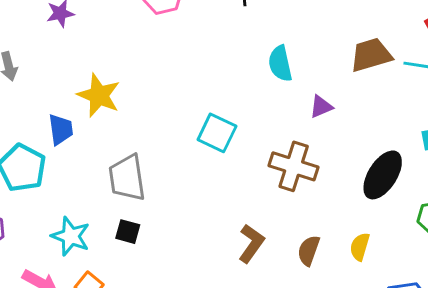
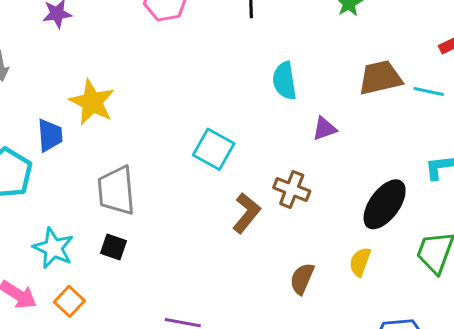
brown cross: (294, 166) -> (292, 189), size x0.7
brown L-shape: (251, 244) -> (246, 213), moved
yellow semicircle: (360, 247) -> (360, 262), moved

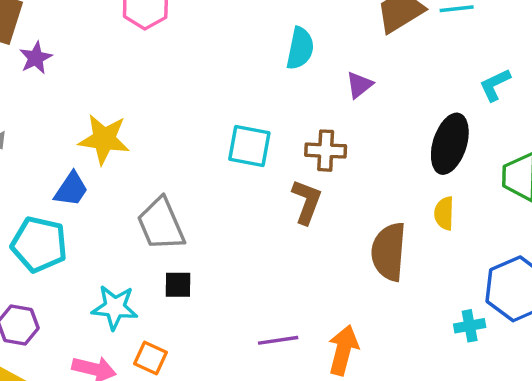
cyan semicircle: (285, 81) -> (300, 48), turned -141
blue trapezoid: (50, 135) -> (71, 189), turned 56
brown cross: (292, 189) -> (326, 151), moved
brown semicircle: (302, 279) -> (389, 252), size x1.6

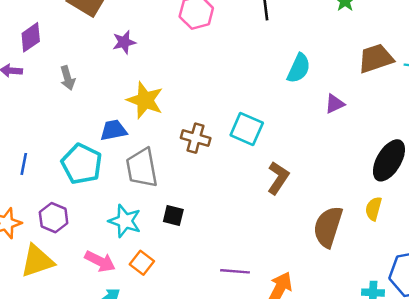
purple star: (36, 58) -> (124, 42), moved
brown cross: (326, 151) -> (196, 138), moved
blue trapezoid: (71, 189) -> (113, 130), turned -148
gray trapezoid: (161, 224) -> (142, 168), moved

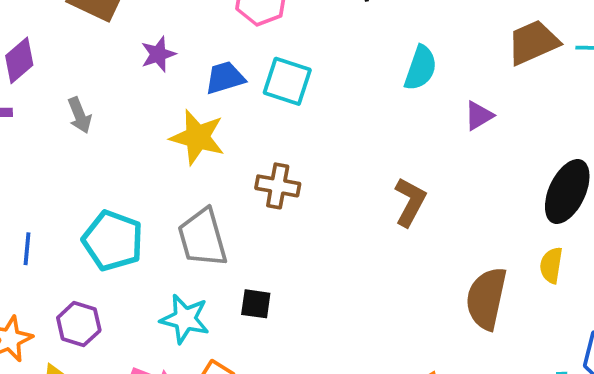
cyan square: (247, 129) -> (287, 81), moved
blue trapezoid: (113, 130) -> (225, 78), moved
brown L-shape: (278, 178) -> (410, 202), moved

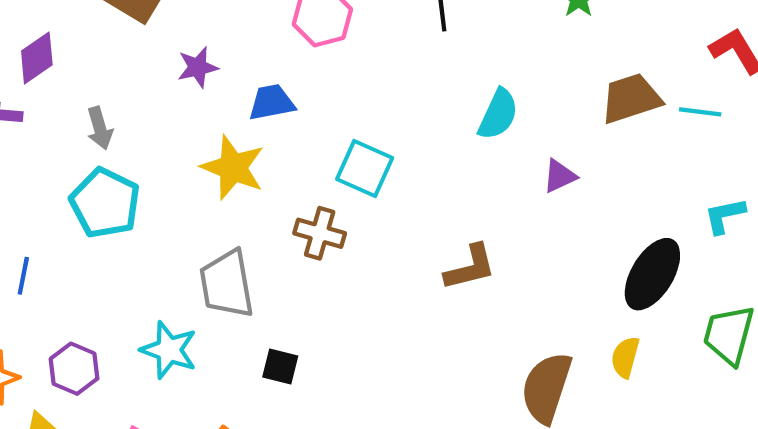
cyan square: (287, 81) -> (365, 169), moved
brown L-shape: (410, 202) -> (470, 267), turned 42
cyan pentagon: (113, 241) -> (105, 203), moved
cyan star: (185, 319) -> (169, 350), moved

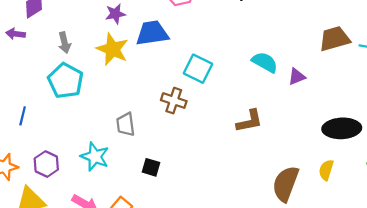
blue trapezoid: (272, 102) -> (152, 33), size x1.4
cyan semicircle: (498, 114) -> (265, 62), moved, turned -88
yellow star: (233, 168) -> (112, 49), moved
black ellipse: (652, 274) -> (342, 128), turned 54
gray trapezoid: (227, 284) -> (126, 124), size x0.7

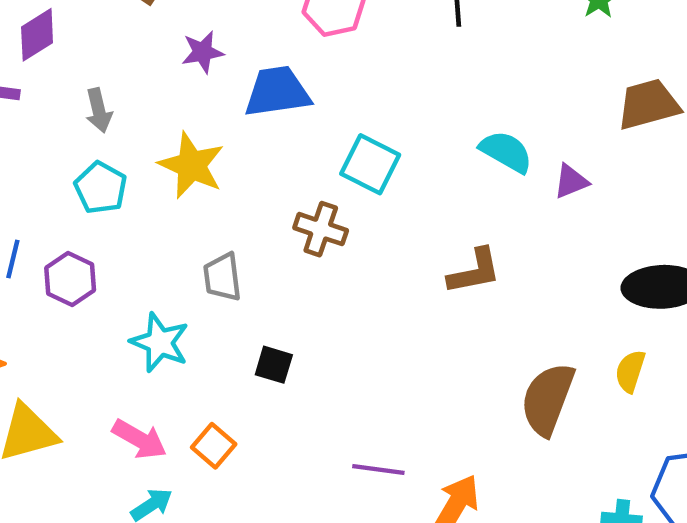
yellow star: (112, 49) -> (191, 165), moved
cyan pentagon: (66, 81) -> (101, 188), size x0.7
purple hexagon: (46, 164) -> (70, 279), moved

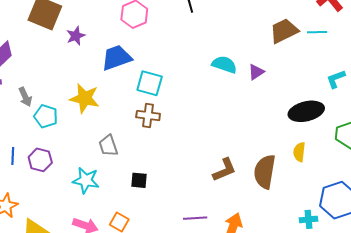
purple star: (203, 52) -> (76, 36), moved
gray arrow: (99, 110) -> (25, 97), moved
cyan square: (370, 164) -> (150, 83), moved
brown L-shape: (474, 271) -> (224, 170), moved

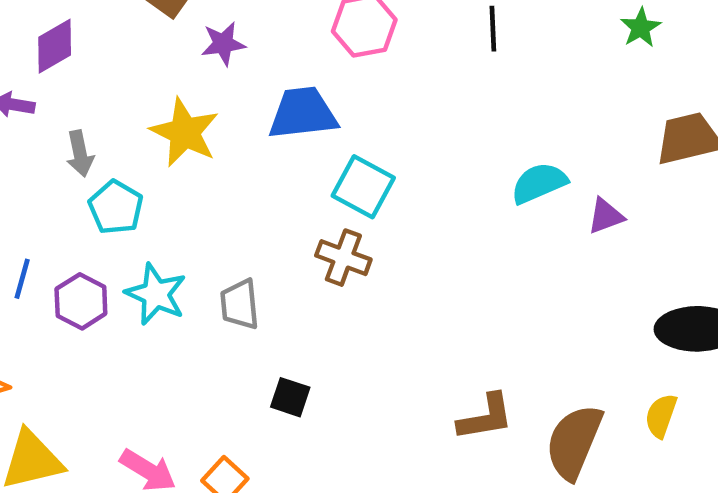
cyan semicircle: (224, 64) -> (539, 183), turned -55
yellow star: (85, 98) -> (185, 132), moved
cyan star: (86, 180) -> (156, 294), moved

